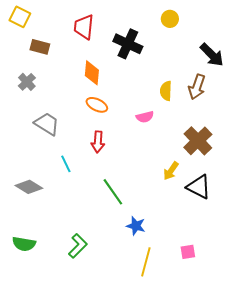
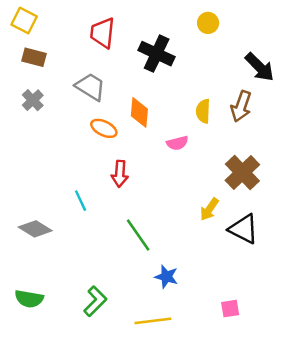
brown rectangle: (40, 47) -> (34, 57), moved
orange diamond: (92, 73) -> (139, 112), moved
orange ellipse: (97, 105) -> (104, 128), moved
gray trapezoid: (47, 124) -> (90, 87), moved
yellow line: (146, 262) -> (153, 321), moved, turned 68

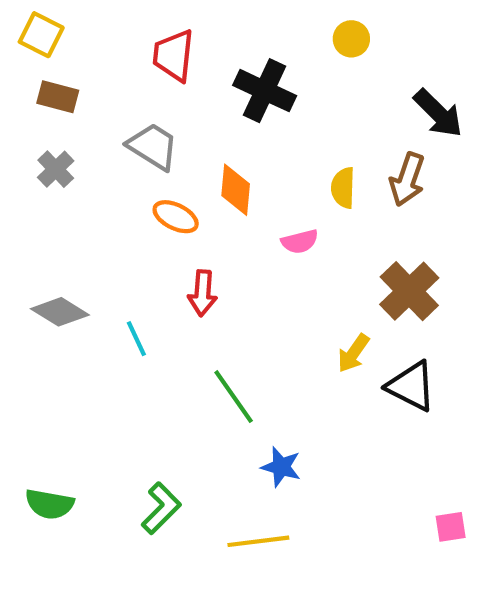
gray diamond: (35, 229) -> (60, 312), moved
pink square: (230, 309) -> (451, 527), moved

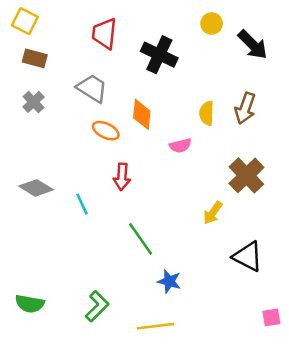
black arrow: (438, 113) -> (253, 45), moved
black triangle: (411, 386) -> (248, 256), moved

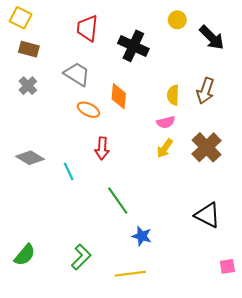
pink semicircle: (180, 146) -> (166, 122), moved
yellow arrow: (213, 213) -> (165, 148), moved
green semicircle: (30, 304) -> (25, 255), turned -60

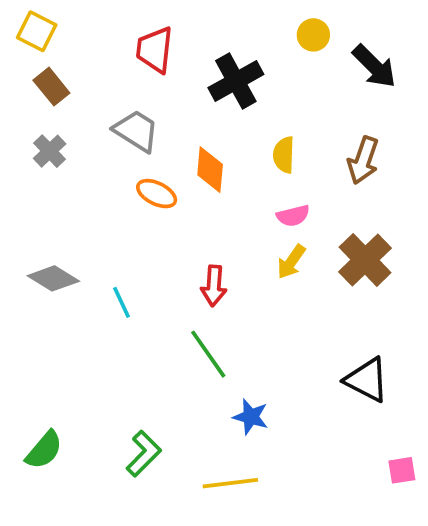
black cross: (133, 46) -> (236, 81), turned 36
brown rectangle: (29, 49) -> (51, 87), turned 36
yellow semicircle: (173, 95) -> (284, 155), moved
red arrow: (102, 148) -> (214, 286), moved

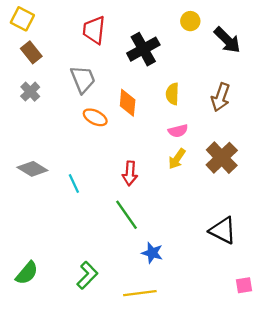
gray trapezoid: (136, 131) -> (83, 79), turned 36

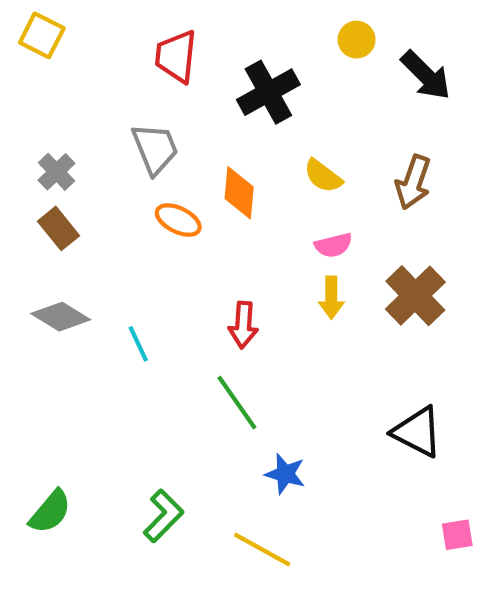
brown rectangle: (31, 52) -> (59, 228), moved
yellow semicircle: (172, 94) -> (323, 176), turned -55
yellow arrow: (177, 159) -> (331, 298), turned -35
yellow line: (140, 293) -> (262, 549), turned 36

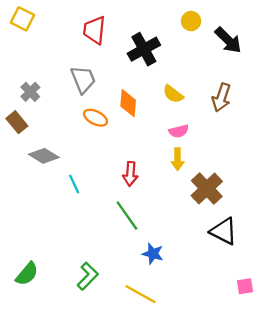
brown rectangle: (59, 228) -> (17, 122), moved
brown cross: (415, 296) -> (207, 188), moved
gray diamond: (61, 317) -> (44, 156), moved

